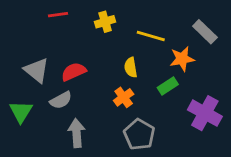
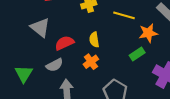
yellow semicircle: (131, 67) -> (94, 40), moved
gray triangle: (37, 70) -> (40, 28), moved
orange cross: (124, 97) -> (91, 62), moved

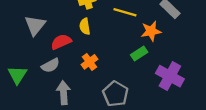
gray triangle: (40, 28) -> (35, 25), turned 30
yellow semicircle: (94, 40) -> (85, 26), moved

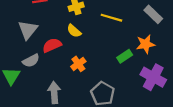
yellow semicircle: (85, 26) -> (74, 31), turned -40
orange star: (151, 31) -> (146, 44), moved
gray semicircle: (50, 65) -> (31, 61), moved

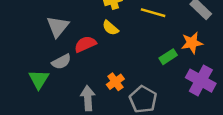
orange cross: (78, 64) -> (115, 82), moved

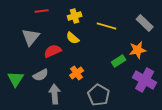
gray semicircle: (61, 62) -> (41, 75), moved
orange cross: (115, 82) -> (77, 73), moved

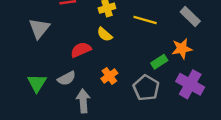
gray triangle: (31, 37) -> (39, 28), moved
gray pentagon: (99, 95) -> (146, 88), moved

